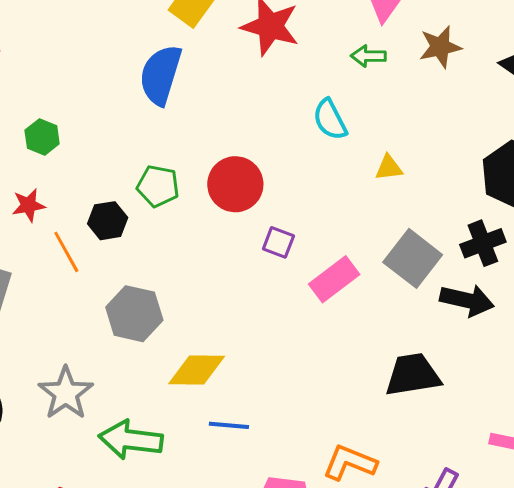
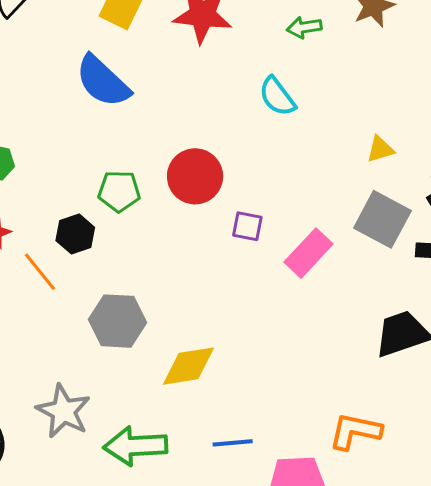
blue semicircle: (161, 75) -> (103, 81), turned -54
yellow triangle: (389, 168) -> (380, 149), moved
blue line: (229, 425) -> (233, 443), moved

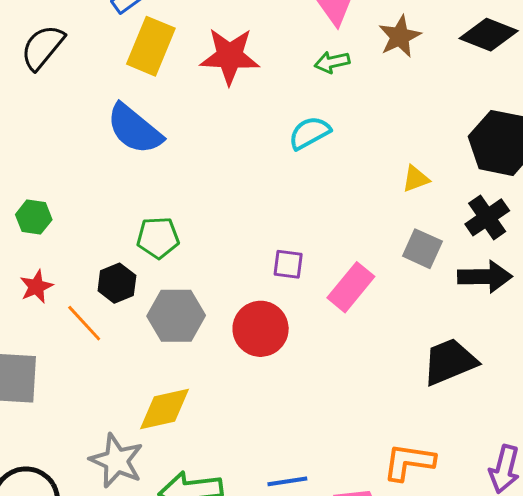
cyan semicircle: (277, 96) -> (310, 133), turned 102
red circle: (195, 176) -> (261, 329), moved
gray square: (382, 219) -> (422, 249), size x0.7
gray hexagon: (117, 321) -> (176, 316), moved
yellow diamond: (188, 366) -> (165, 409), moved

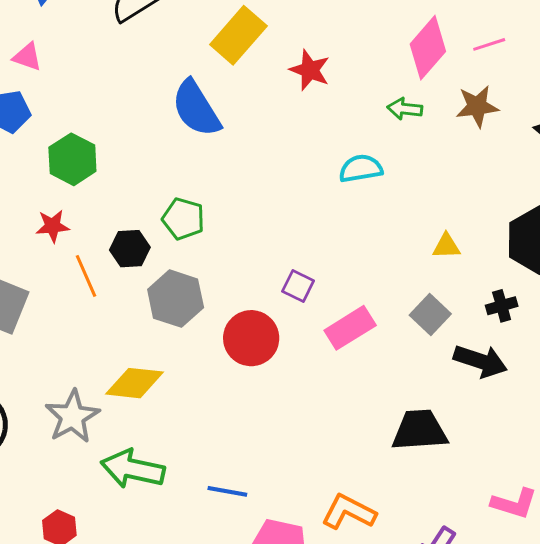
red star: (230, 56) -> (310, 70), size x0.7
green hexagon: (34, 217) -> (72, 159), size x1.4
black cross: (487, 217) -> (502, 306), size x0.7

